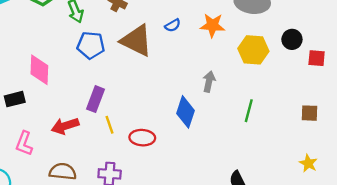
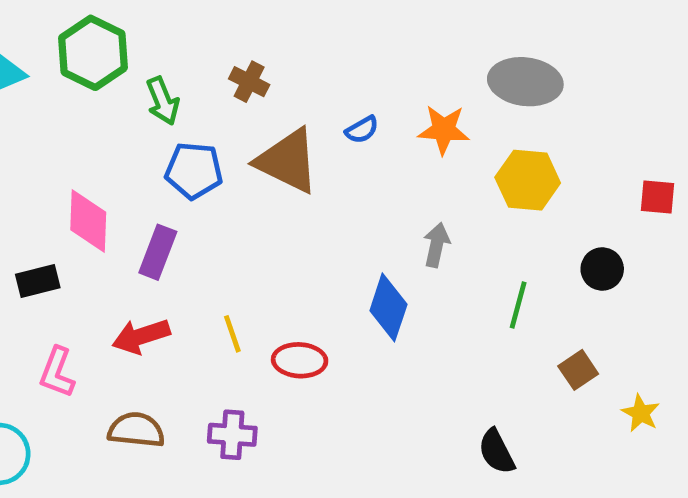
black circle: (292, 39) -> (602, 269), moved
purple rectangle: (95, 99) -> (158, 252), moved
brown square: (310, 113) -> (578, 370), moved, turned -36

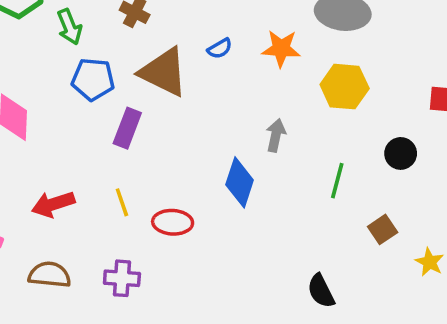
purple rectangle: (158, 252) -> (127, 128), moved

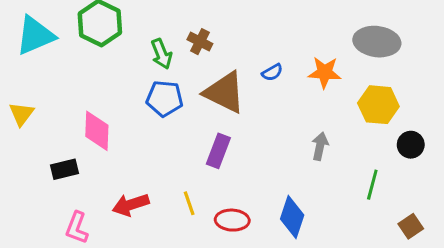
green arrow: (69, 27) -> (161, 54), moved
purple rectangle: (127, 128) -> (218, 151), moved
black circle: (401, 153) -> (411, 145), moved
blue diamond: (240, 182) -> (292, 217), moved

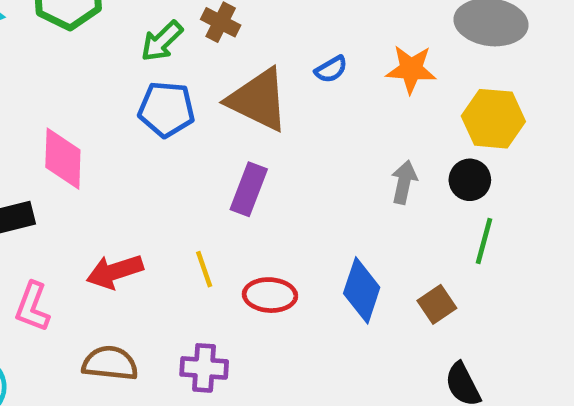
green arrow: (161, 54) -> (162, 41), turned 68
black circle: (411, 145) -> (470, 180), moved
brown square: (411, 226) -> (437, 304), moved

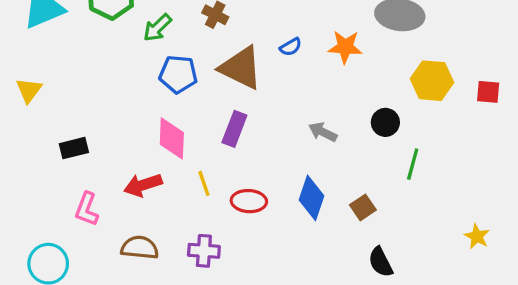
green arrow: (162, 41) -> (157, 28), moved
yellow hexagon: (493, 119) -> (432, 81), moved
pink diamond: (63, 159) -> (172, 138), moved
gray arrow: (404, 182) -> (323, 132), moved, turned -76
green line: (484, 241) -> (413, 164), moved

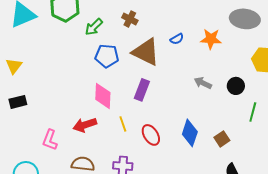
gray arrow: (323, 132) -> (203, 83), moved
black rectangle: (74, 148) -> (18, 102), moved
red ellipse: (249, 201) -> (151, 135), turned 55

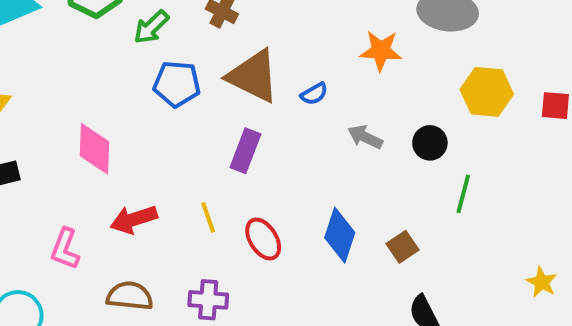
blue semicircle: (177, 39) -> (314, 94), moved
pink diamond: (103, 96) -> (94, 149), moved

